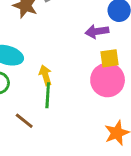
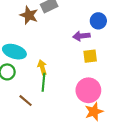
pink circle: (108, 80) -> (88, 90), moved

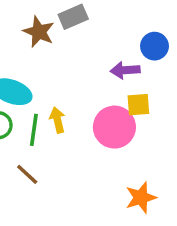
green line: (44, 82) -> (34, 130), moved
pink circle: (88, 90) -> (114, 127), moved

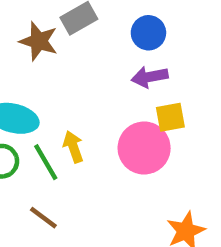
blue circle: (154, 46) -> (148, 33), moved
green line: (34, 130) -> (46, 162), turned -32

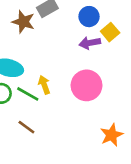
yellow square: (170, 117) -> (110, 32), moved, turned -30
green line: (46, 162) -> (28, 94), turned -30

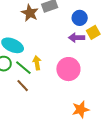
brown line: (26, 127) -> (23, 86), moved

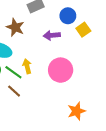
brown star: (30, 13) -> (15, 27), moved
purple arrow: (77, 38) -> (52, 35), moved

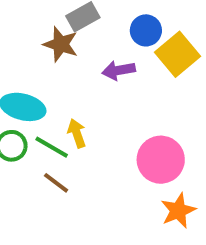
brown star: (15, 27) -> (61, 44), moved
yellow square: (83, 30) -> (178, 54), size x1.5
pink circle: (61, 70) -> (161, 160), moved

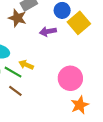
yellow arrow: (77, 133) -> (26, 65), turned -48

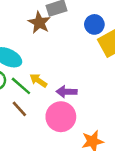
purple arrow: (48, 31) -> (67, 92), moved
pink circle: (70, 78) -> (61, 117), moved

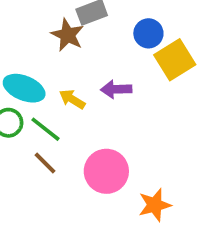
yellow arrow: (38, 80) -> (72, 99), moved
purple arrow: (67, 92) -> (116, 89), moved

